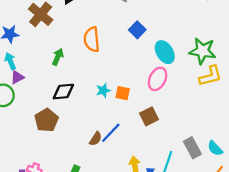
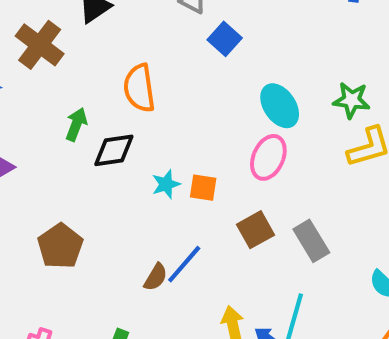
blue square: (137, 30) -> (225, 39), moved
green star: (202, 51) -> (352, 100), size x0.7
black diamond: (63, 92) -> (114, 150), moved
gray rectangle: (192, 148) -> (311, 241), moved

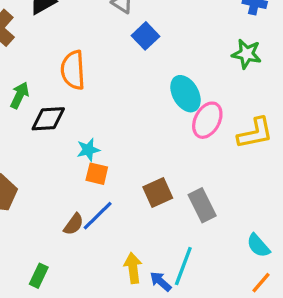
green star: (352, 100) -> (247, 54), moved
pink ellipse: (268, 157) -> (207, 120), moved
orange square: (203, 188) -> (97, 174), moved

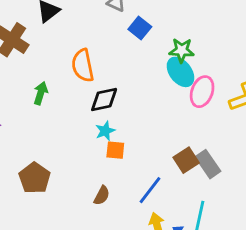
green star: (247, 54) -> (182, 50), moved
black diamond: (48, 119) -> (104, 99), moved
brown square: (158, 192) -> (186, 160), moved
blue line: (98, 216) -> (150, 190), moved

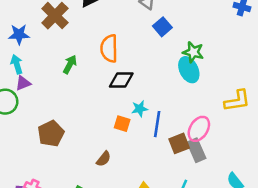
pink ellipse: (202, 92) -> (199, 129), moved
cyan star: (105, 131) -> (140, 109), moved
blue line: (150, 190) -> (157, 124), moved, turned -40

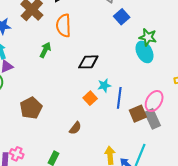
orange semicircle: (109, 48) -> (64, 26), moved
orange square: (122, 124) -> (90, 98), turned 32

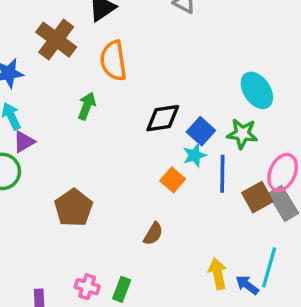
blue square: (122, 17) -> (201, 131), moved
green star: (148, 37) -> (242, 134), moved
pink cross: (17, 154) -> (87, 287), moved

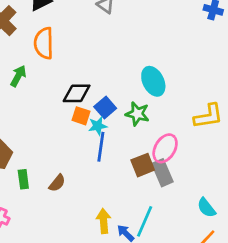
blue line: (222, 174) -> (101, 147), moved
orange square: (173, 180) -> (81, 116), moved, turned -30
green rectangle: (122, 289) -> (23, 179), moved, turned -36

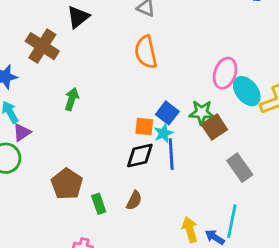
orange semicircle: (44, 43) -> (146, 52), moved
cyan ellipse: (153, 81) -> (247, 91), moved
black diamond: (77, 93) -> (140, 156), moved
pink ellipse: (165, 148) -> (225, 73), moved
brown square: (143, 165) -> (214, 127), moved

